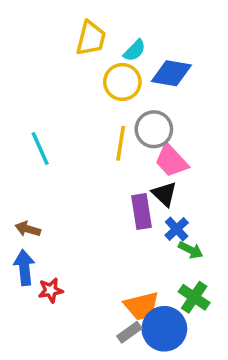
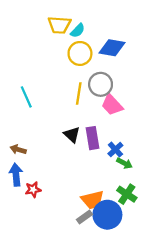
yellow trapezoid: (91, 38) -> (59, 25), turned 80
cyan semicircle: (135, 50) -> (78, 31), moved
black triangle: (164, 194) -> (72, 135), moved

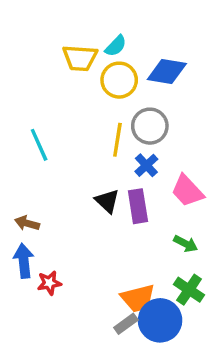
yellow trapezoid: (59, 25) -> (80, 58), moved
pink trapezoid: (112, 105) -> (187, 191), moved
blue cross: (115, 150) -> (146, 165), moved

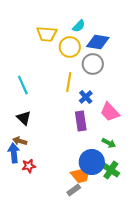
cyan semicircle: (116, 46) -> (79, 26), moved
gray circle: (150, 126) -> (93, 64), moved
black triangle: (107, 201) -> (24, 118), moved
brown arrow: (27, 223) -> (20, 141), moved
blue circle: (160, 320) -> (92, 162), moved

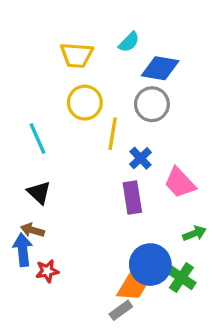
yellow circle: (70, 47) -> (85, 103), moved
green arrow: (109, 143) -> (194, 233), moved, turned -48
orange trapezoid: (81, 175) -> (132, 286), turned -45

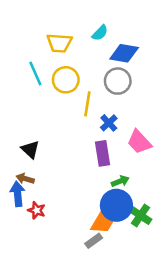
cyan line: (37, 139) -> (35, 73), moved
green arrow: (194, 233) -> (120, 181), moved
red star: (47, 271) -> (37, 210), turned 30

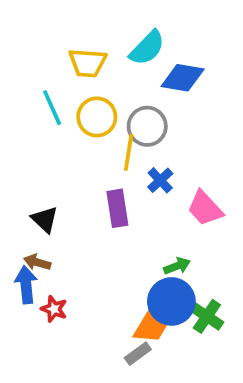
cyan semicircle: (100, 33) -> (147, 48), size x1.5
gray circle: (118, 81) -> (147, 126), moved
purple rectangle: (102, 153) -> (117, 208), moved

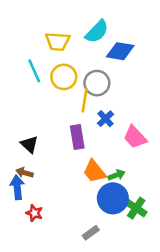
red star: (54, 309) -> (34, 213), moved
orange trapezoid: (151, 326) -> (94, 171), moved, turned 110

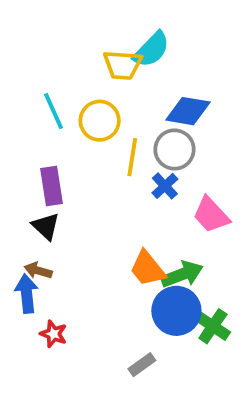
yellow trapezoid: (58, 41) -> (123, 65), moved
blue diamond: (120, 51) -> (188, 111), moved
gray circle: (97, 83) -> (175, 149), moved
purple rectangle: (77, 137) -> (52, 186), moved
green arrow: (117, 175) -> (182, 274), size x1.5

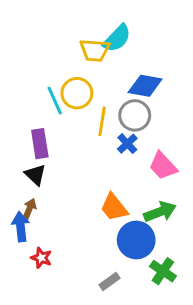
cyan line: (53, 111) -> (55, 101), moved
brown arrow: (38, 270) -> (29, 209), turned 96
green arrow: (182, 274) -> (160, 212), moved
green cross: (213, 326) -> (163, 271), moved

